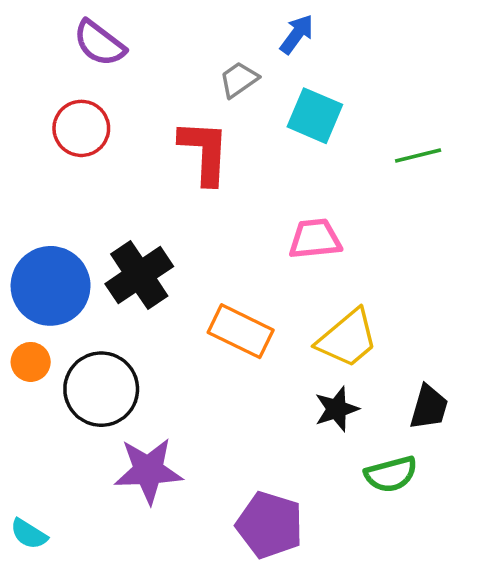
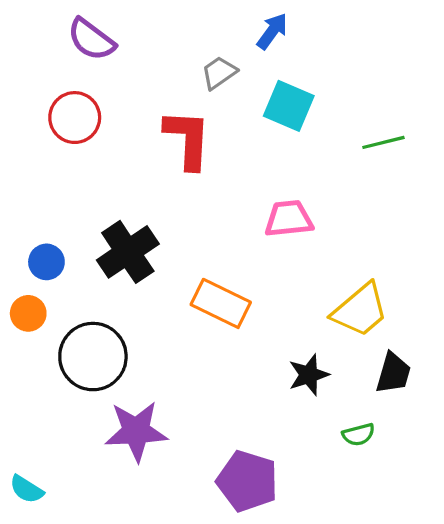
blue circle: (51, 286) -> (46, 262), size x0.5
yellow trapezoid: (347, 338) -> (360, 310), moved
orange circle: (31, 362) -> (28, 313), moved
green semicircle: (391, 474) -> (359, 435), size x0.7

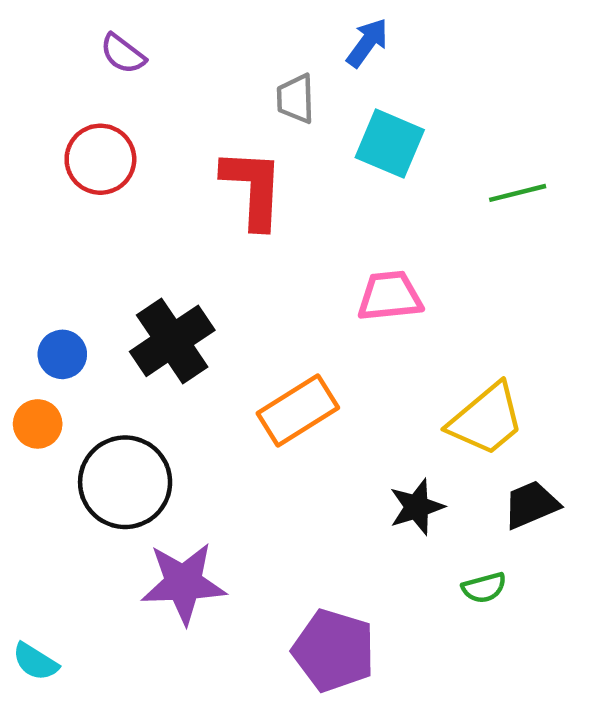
purple semicircle: (91, 40) -> (123, 54), size x0.7
gray trapezoid: (219, 73) -> (296, 99), turned -57
orange rectangle: (221, 303) -> (298, 410), turned -58
black trapezoid: (393, 373) -> (531, 505), turned -129

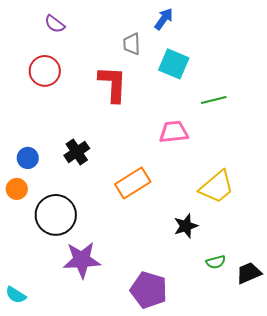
green line: (518, 193) -> (214, 100), moved
black cross: (172, 341) -> (77, 152), size x0.7
black trapezoid: (531, 505) -> (249, 273), moved

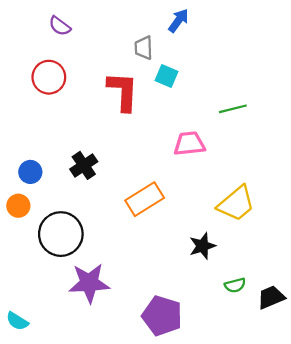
cyan square: (174, 64) -> (166, 76), moved, size x0.7

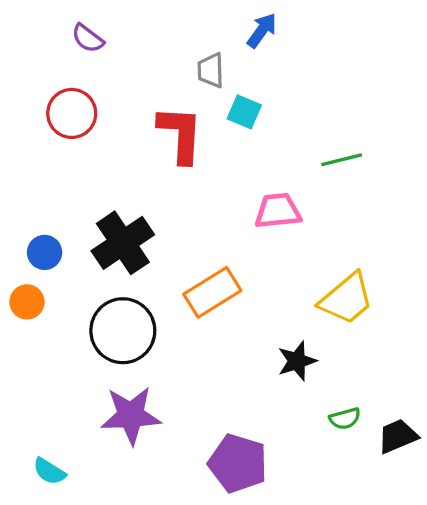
black cross: (84, 165) -> (123, 243), size x1.5
black circle: (61, 234) -> (123, 331), moved
cyan semicircle: (17, 321) -> (49, 471), moved

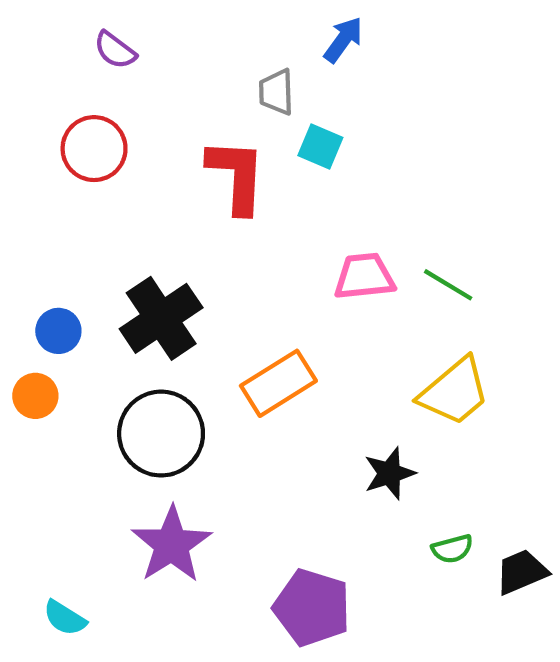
green line: (342, 160) -> (448, 285), moved, turned 45
purple star: (131, 415) -> (172, 545), turned -30

